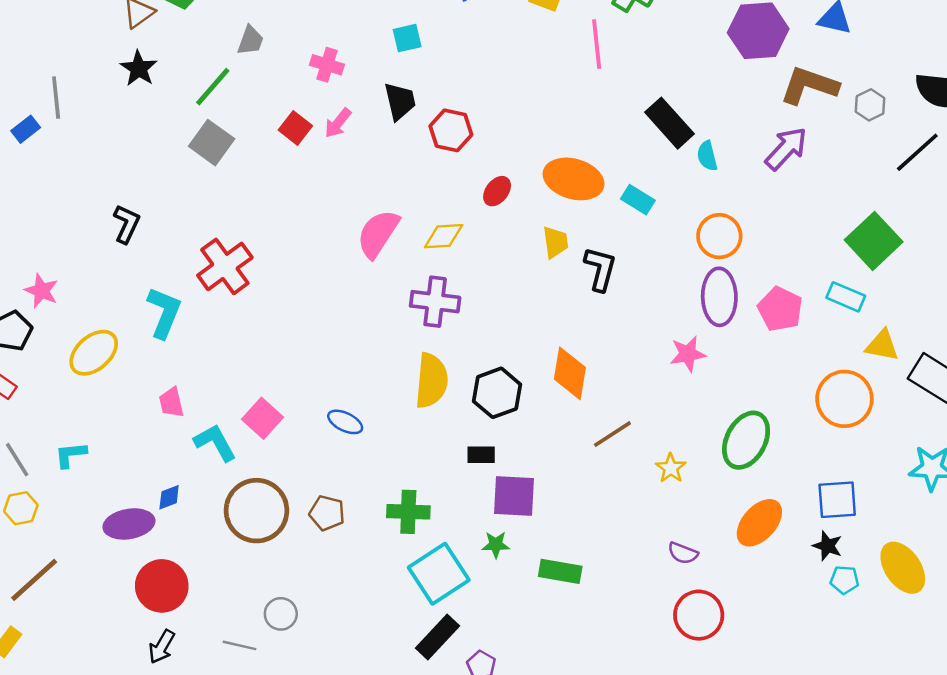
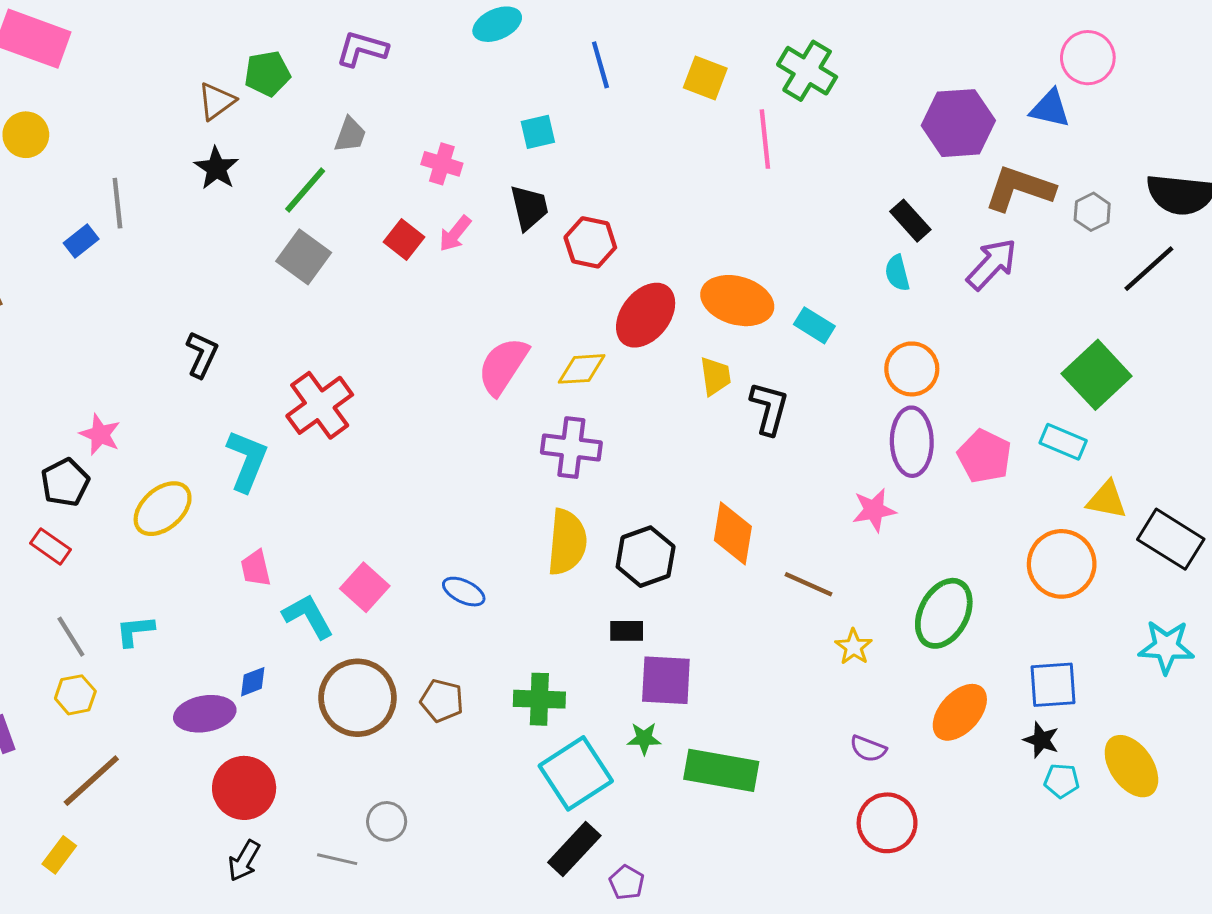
black rectangle: (670, 123) -> (910, 221), moved, size x0.7
red ellipse: (497, 191) -> (646, 315), size x1.8
brown line: (612, 434) -> (809, 584), moved, turned 57
green rectangle: (560, 571) -> (721, 770), size x1.4

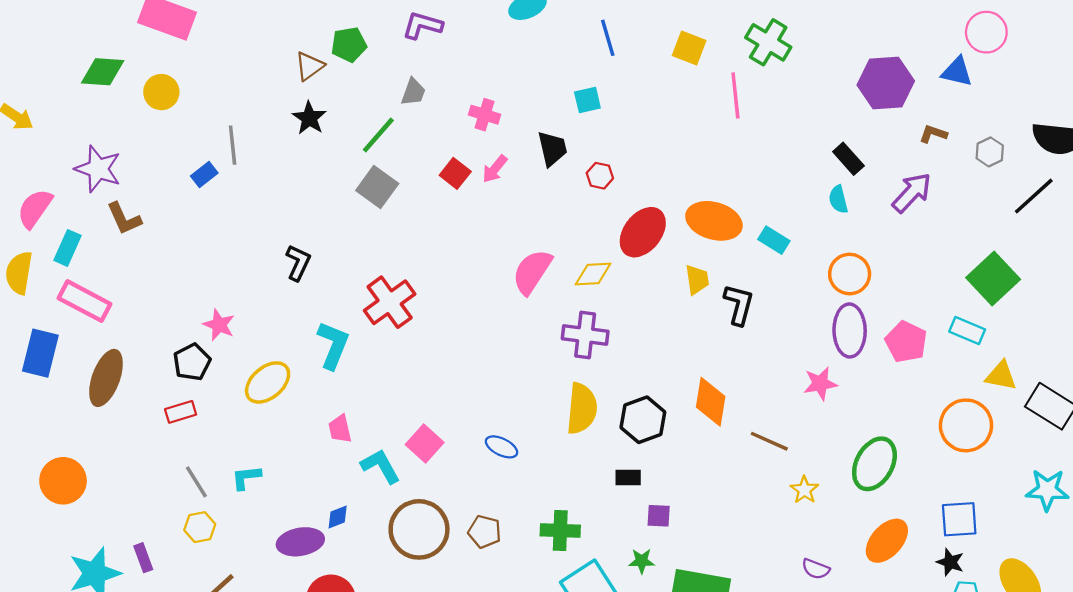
cyan square: (538, 132) -> (587, 100), moved
brown L-shape: (1019, 189) -> (933, 134), size x0.5
red hexagon: (590, 242) -> (600, 176), size x0.7
red rectangle: (51, 546) -> (181, 412), turned -52
purple square: (666, 680) -> (659, 516), size x0.6

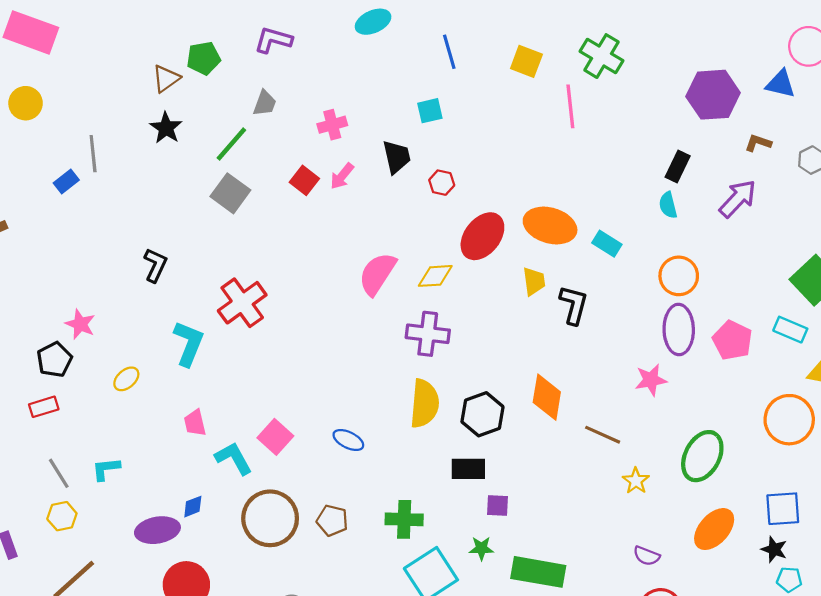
pink cross: (485, 115) -> (332, 125), turned -32
black rectangle: (848, 159) -> (678, 166), turned 68
yellow ellipse: (268, 382) -> (126, 379), size x0.6
black rectangle: (628, 477) -> (468, 469), size x1.4

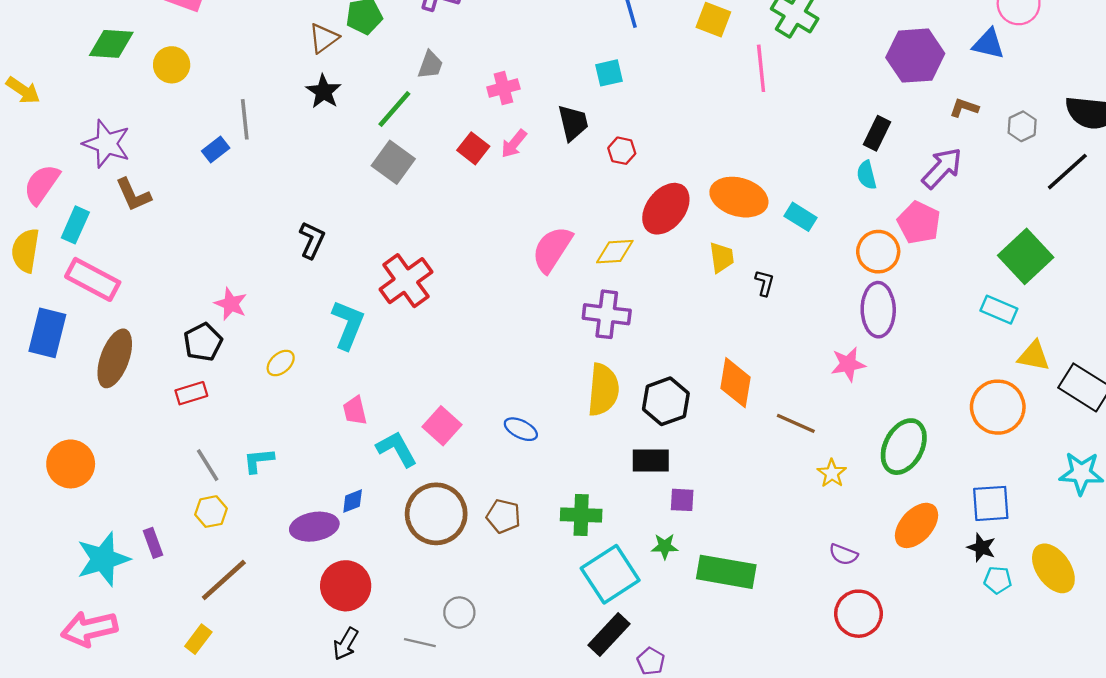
black L-shape: (574, 305) -> (764, 283), size x0.6
pink pentagon: (732, 340) -> (919, 223), moved

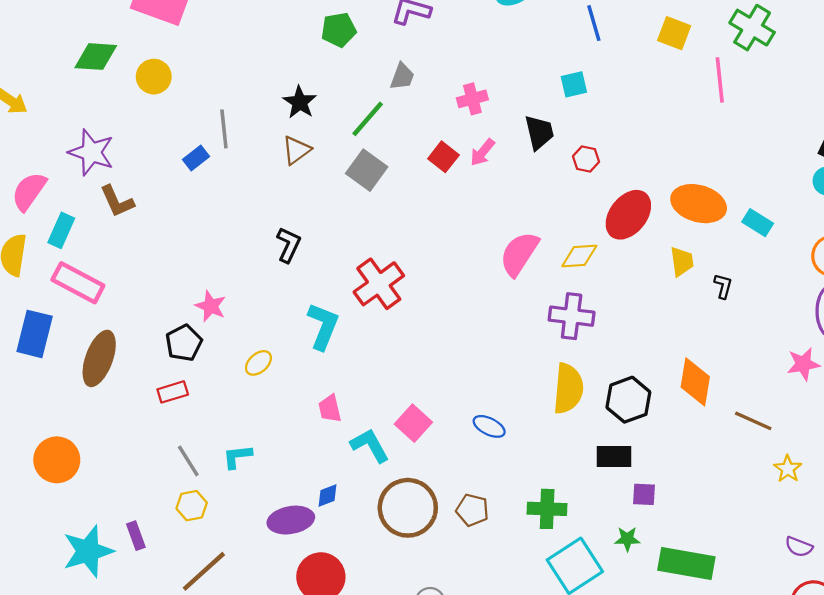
brown triangle: (324, 38) -> (296, 150), moved

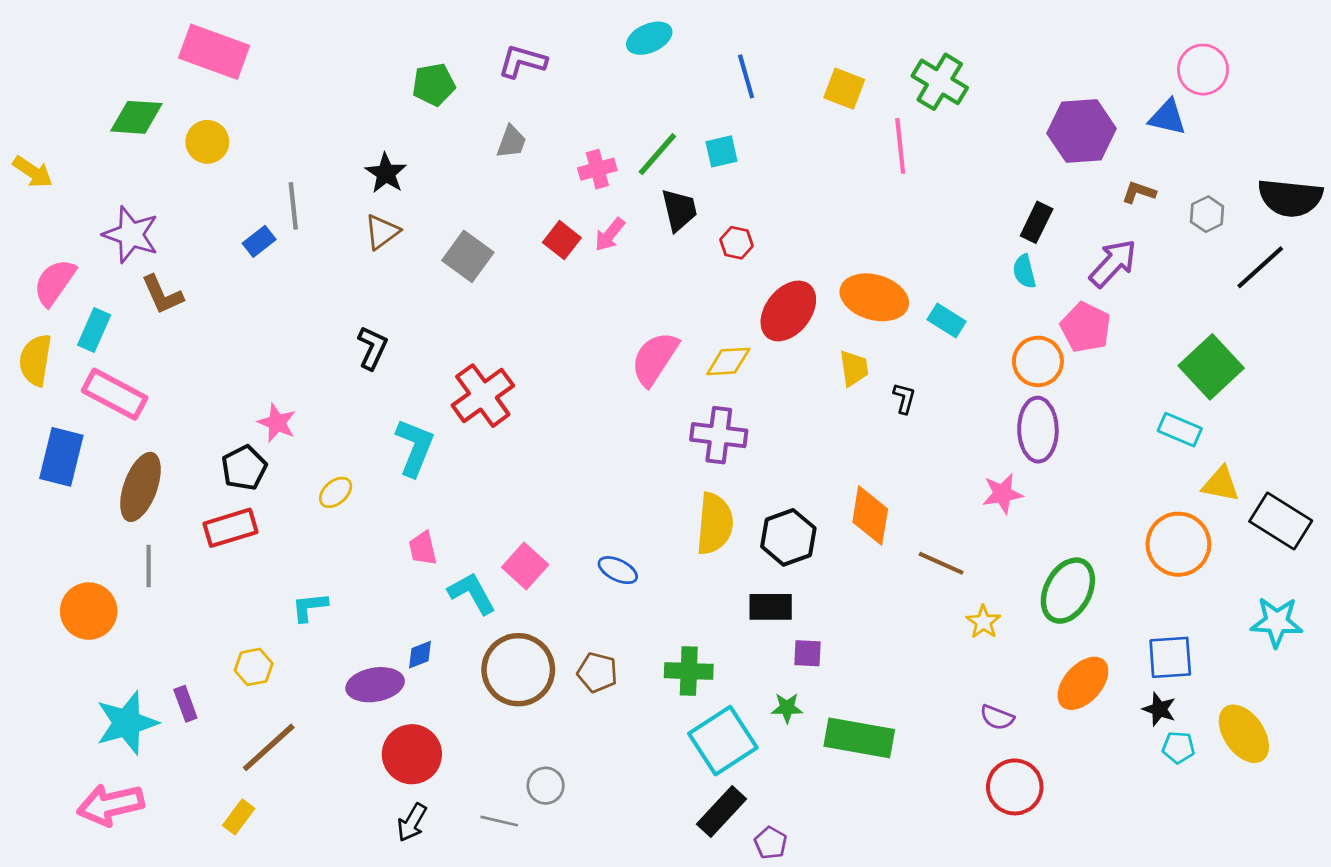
green line: (368, 119) -> (657, 154), moved
red rectangle: (173, 392) -> (230, 528), size x1.4
gray line: (188, 461) -> (149, 566), moved, turned 32

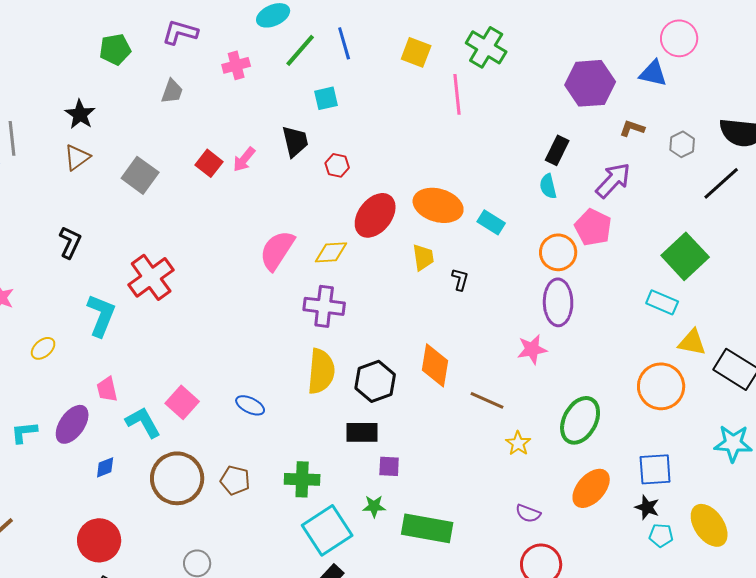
green line: (657, 154) -> (300, 50), moved
pink cross: (597, 169) -> (236, 65), moved
purple ellipse: (375, 685) -> (72, 424), moved, turned -45

